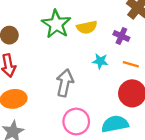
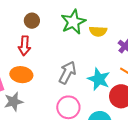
cyan star: (100, 61) -> (99, 79), moved, size x1.6

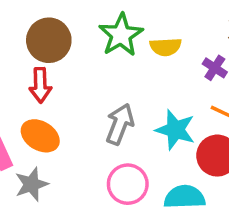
brown circle: (32, 21) -> (49, 40), size x1.6
orange ellipse: (21, 75) -> (40, 136), turned 30

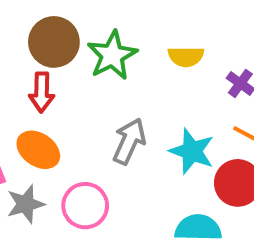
green star: (121, 35) -> (112, 55), moved
pink circle: (128, 184) -> (85, 206), moved

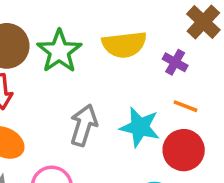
yellow semicircle: (186, 57) -> (124, 45), size x1.4

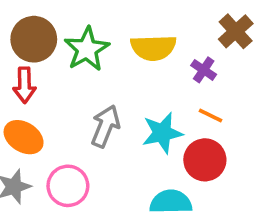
cyan star: (140, 127) -> (162, 133), turned -30

